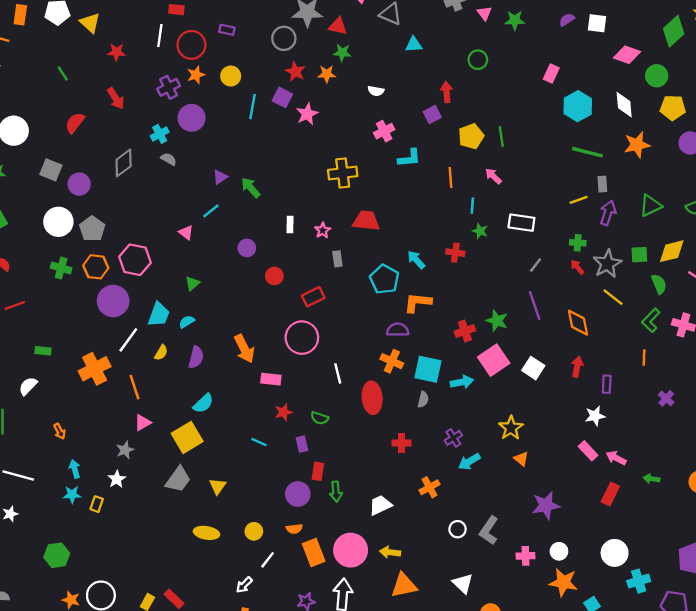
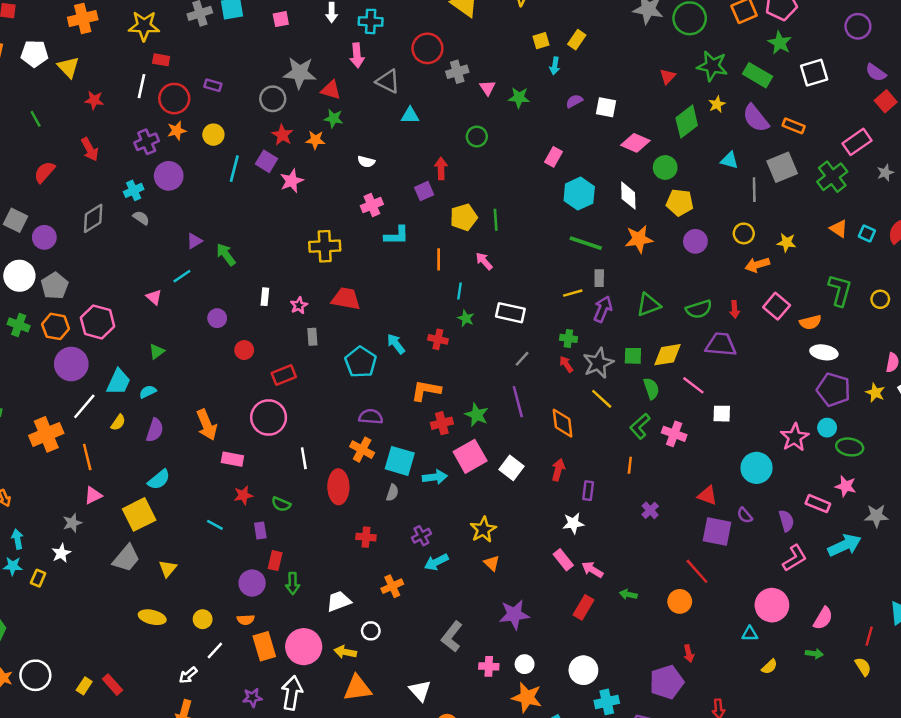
orange L-shape: (418, 302) -> (426, 391), moved
white circle: (458, 529) -> (371, 631), moved

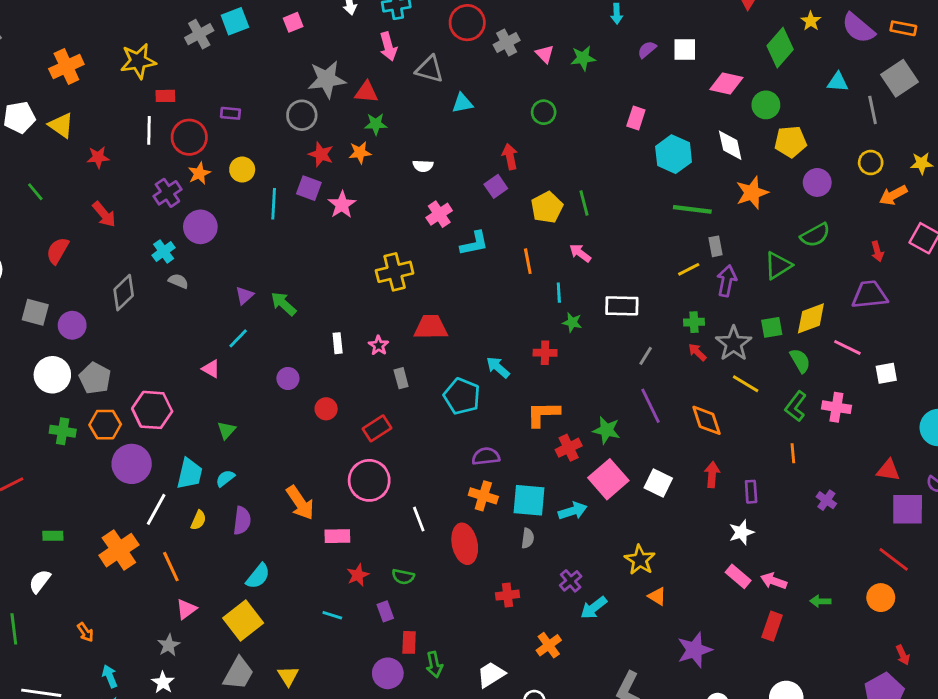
green semicircle: (699, 309) -> (815, 235), moved

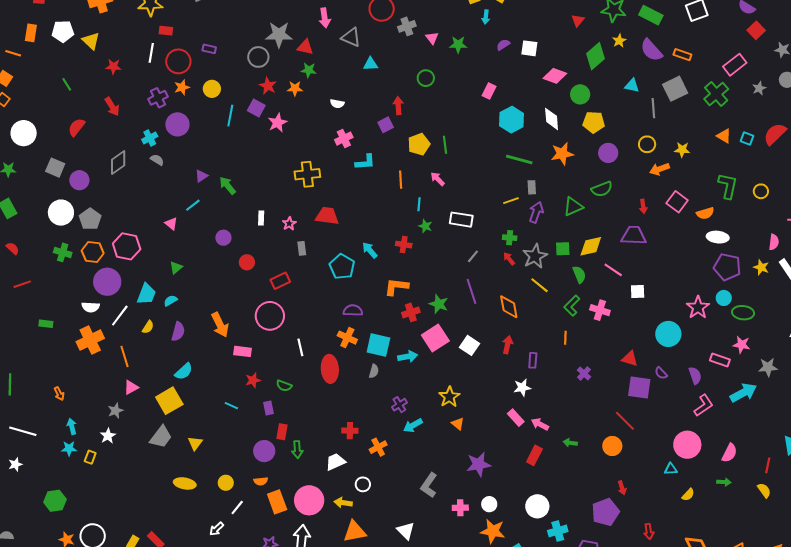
white semicircle: (40, 581) -> (91, 307), moved, turned -132
red cross: (508, 595) -> (350, 431), moved

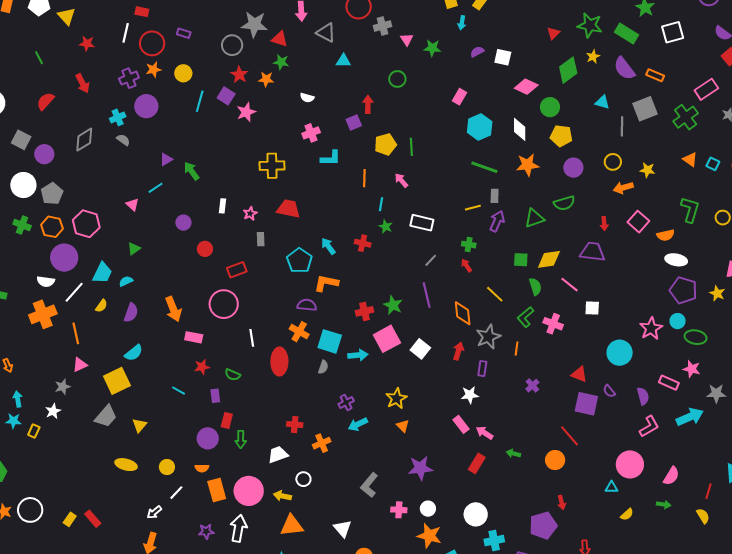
gray star: (535, 256) -> (488, 337), moved
orange L-shape: (396, 287) -> (326, 283), moved

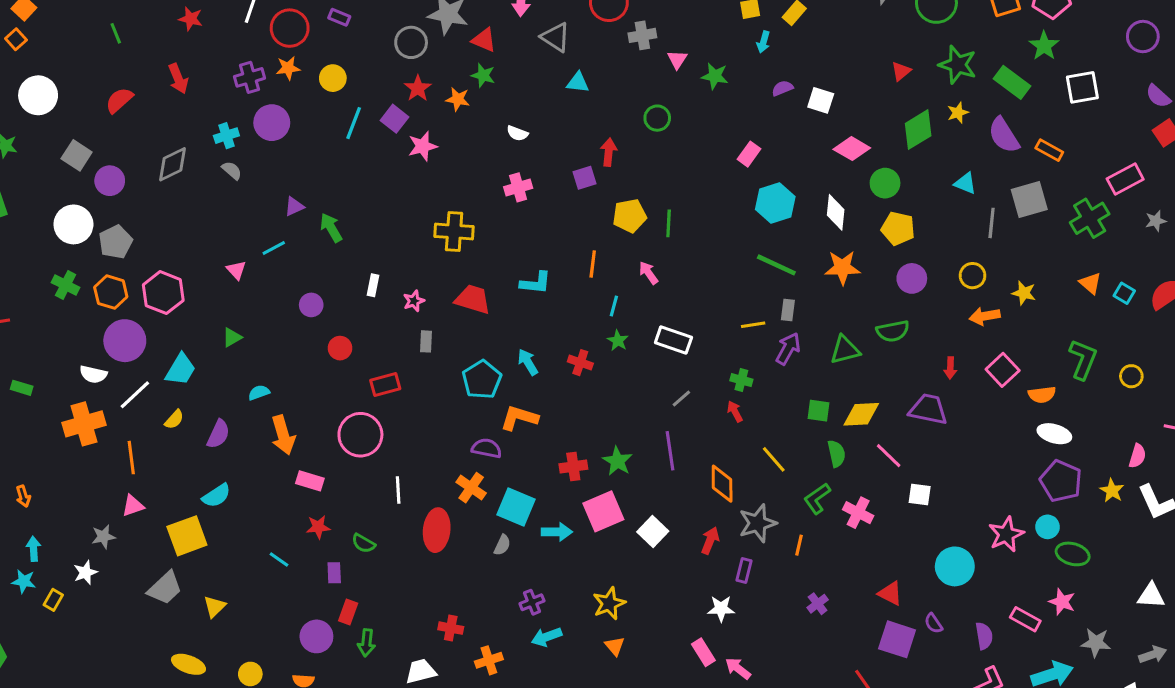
cyan L-shape: (331, 158) -> (536, 283), moved
cyan semicircle: (126, 281) -> (259, 393), moved

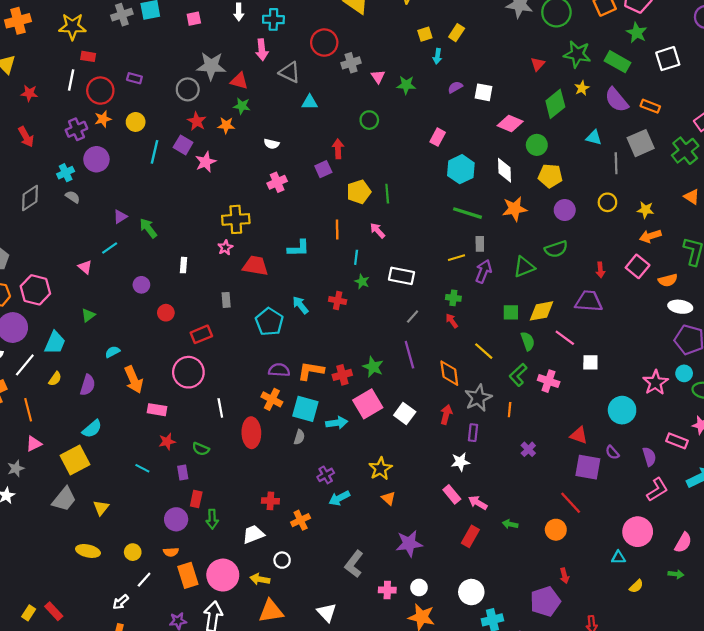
pink star: (414, 301) -> (225, 248), moved
orange arrow: (985, 316) -> (650, 236), moved
orange L-shape: (519, 418) -> (311, 371), moved

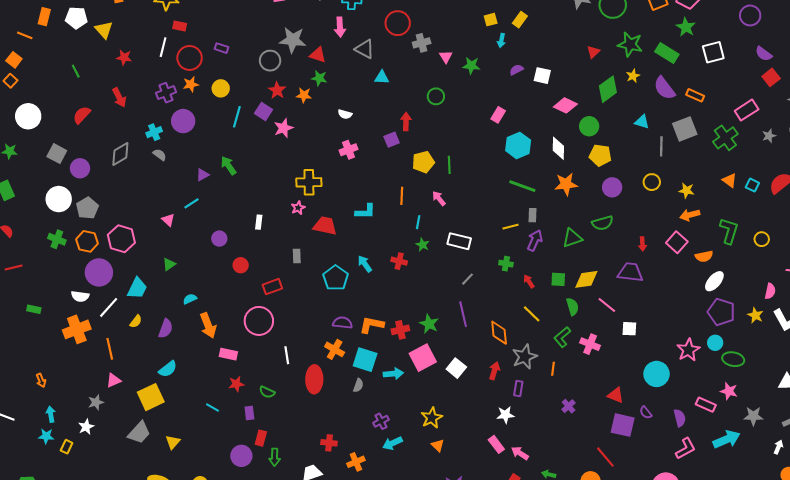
green arrow: (148, 228) -> (228, 166), moved
white ellipse: (680, 307) -> (714, 281), turned -60
red arrow: (452, 321) -> (529, 281), moved

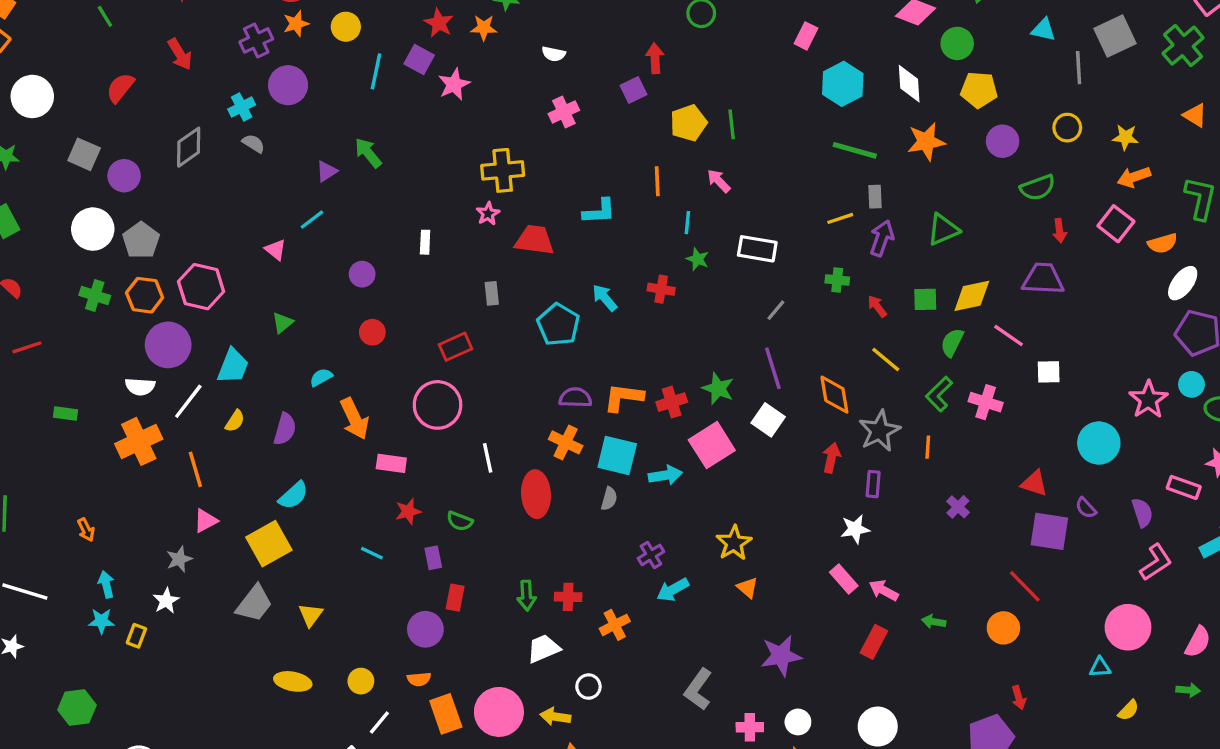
green semicircle: (603, 223) -> (1038, 188), moved
red circle: (241, 265) -> (372, 332), moved
green semicircle: (572, 307) -> (952, 342), turned -132
white square: (456, 368) -> (768, 420), moved
green arrow: (275, 457) -> (527, 596), moved

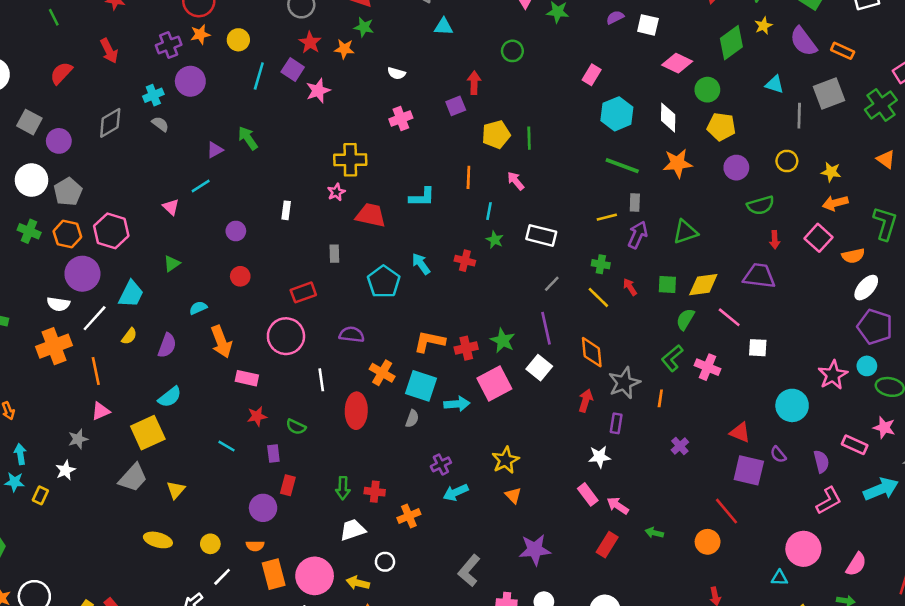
yellow line: (886, 359) -> (598, 297), moved
purple semicircle: (575, 398) -> (352, 335), moved

